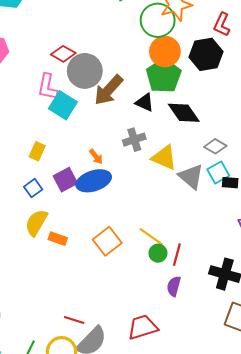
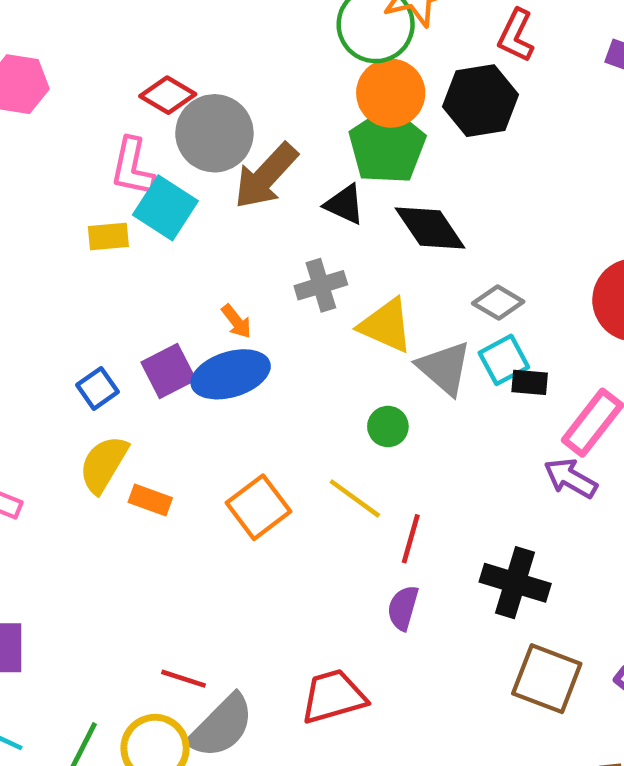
yellow rectangle: (37, 151) -> (108, 236), moved, turned 60
green circle: (158, 253) -> (388, 427), moved

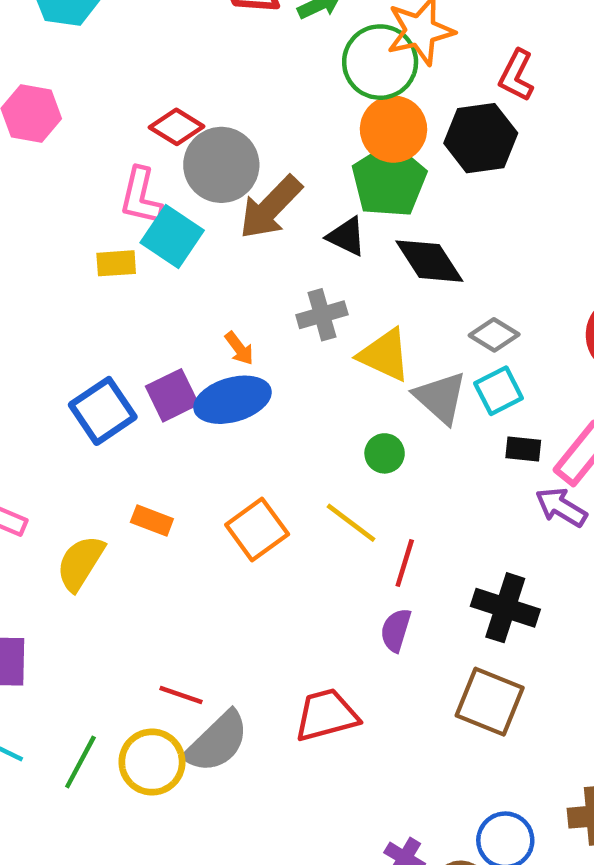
black rectangle: (530, 382) -> (523, 449), moved
blue square: (98, 388) -> (103, 411), size x1.6
yellow semicircle: (104, 464) -> (80, 563), moved
brown square: (547, 679) -> (490, 702), moved

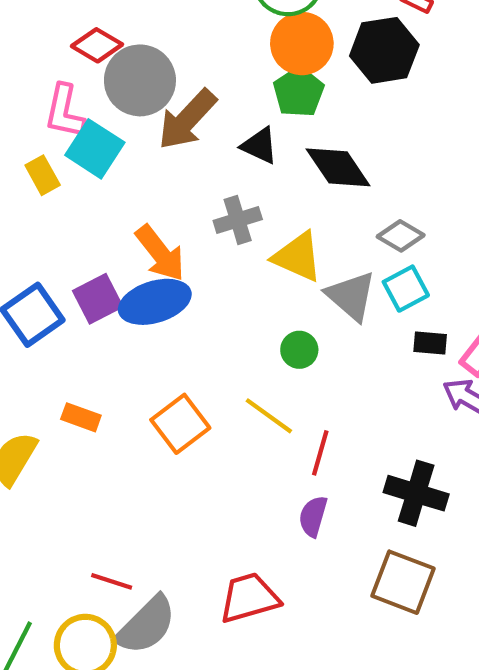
green pentagon: (389, 181) -> (299, 92), size x0.7
yellow rectangle: (116, 263) -> (43, 175), turned 66
orange arrow: (239, 348) -> (160, 253), size x1.8

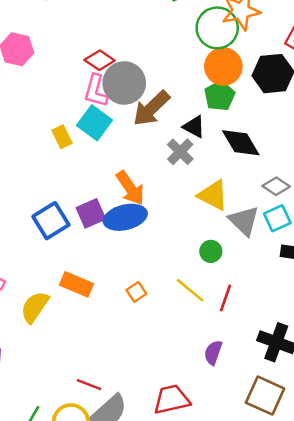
pink L-shape: (65, 111) -> (96, 91), moved
gray cross: (238, 220) -> (180, 152), moved, turned -32
orange rectangle: (81, 417) -> (76, 284), size x1.4
orange square: (180, 424) -> (136, 292), size x0.6
red line: (320, 453) -> (226, 298), moved

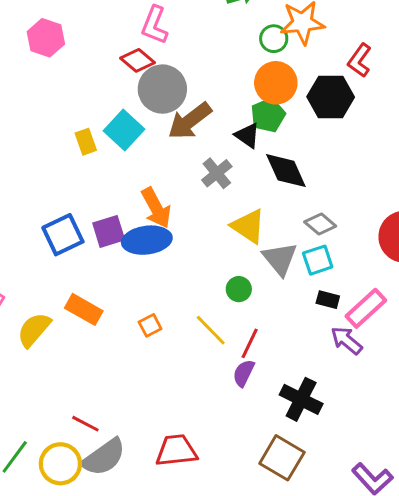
green circle: (217, 28) -> (274, 39), size x0.6
pink L-shape: (96, 91) -> (155, 25), moved
black triangle: (194, 127) -> (247, 135), moved
purple semicircle: (213, 353) -> (244, 373), moved

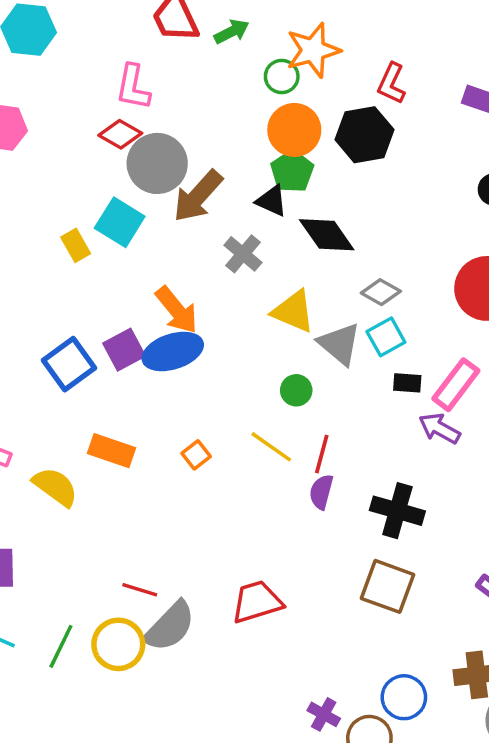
yellow semicircle: (34, 330) -> (55, 487), turned 96

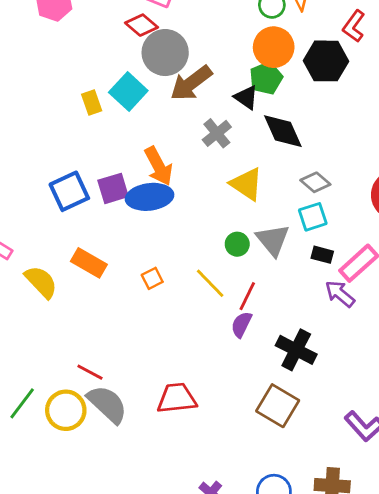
gray triangle: (339, 344) -> (273, 240), moved
gray semicircle: (170, 626) -> (107, 404), turned -102

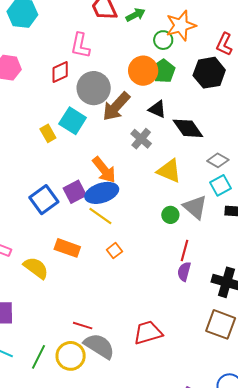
red diamond: (141, 25) -> (60, 72), moved, turned -55
orange circle: (274, 47) -> (143, 71), moved
green pentagon: (266, 78) -> (163, 71), moved
yellow line: (210, 283) -> (100, 216), moved

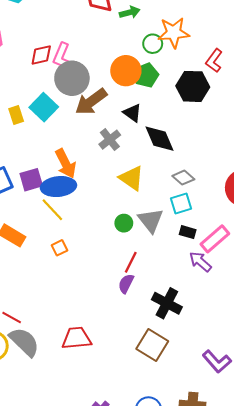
pink L-shape: (80, 45) -> (62, 56), moved

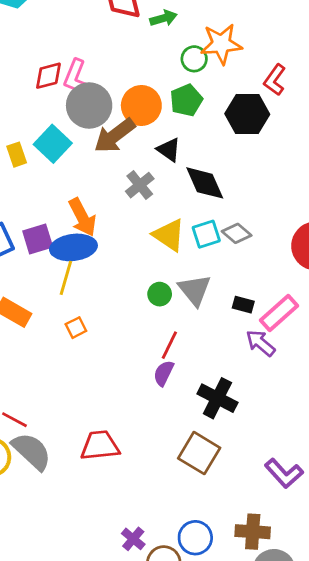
orange circle: (126, 71) -> (141, 105), moved
cyan square: (181, 203) -> (206, 234), moved
yellow line: (52, 210) -> (66, 278), turned 60

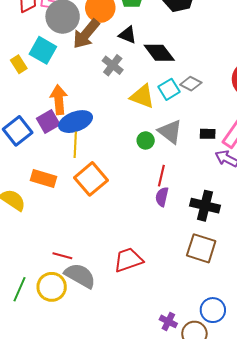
orange arrow: (82, 217) -> (59, 100), moved, turned -144
orange square: (76, 328) -> (91, 179), size x2.0

